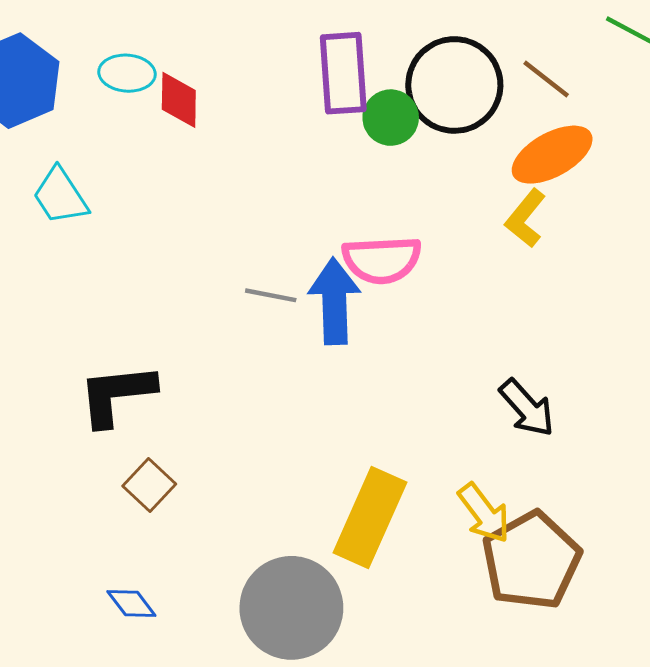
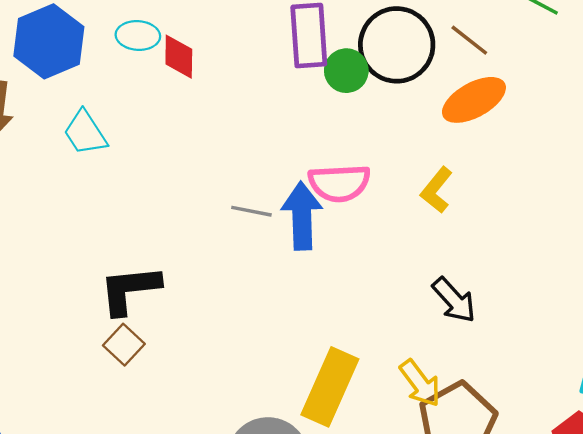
yellow L-shape: (525, 218) -> (436, 190), moved
brown square: (149, 485) -> (124, 345), moved

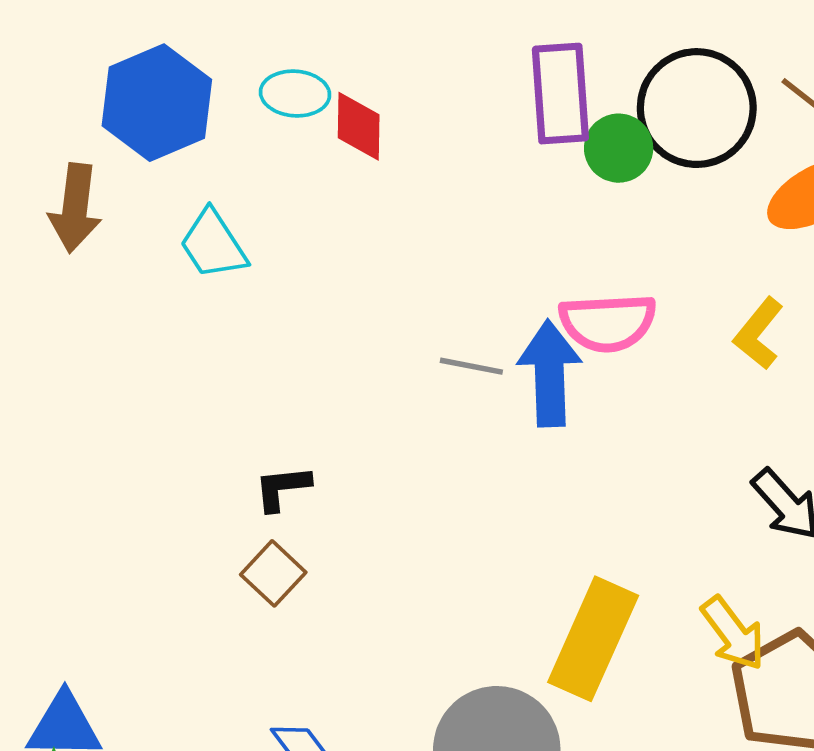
black L-shape: (130, 290) -> (282, 488), size x0.6

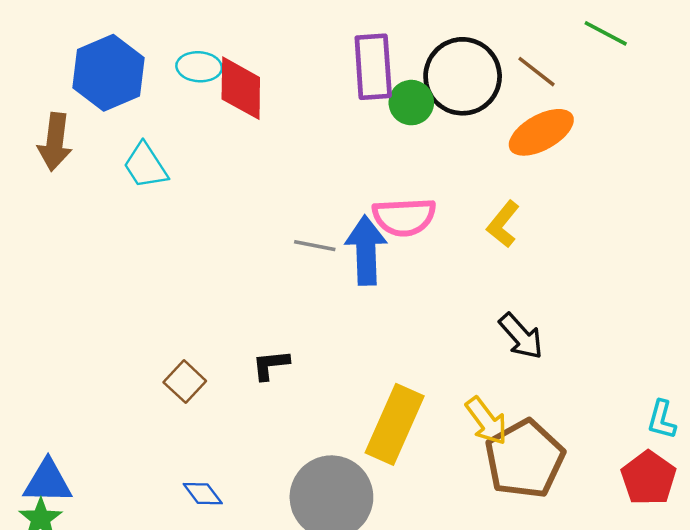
red diamond: (359, 126) -> (241, 88), size x1.4
black L-shape: (282, 488) -> (271, 365), moved

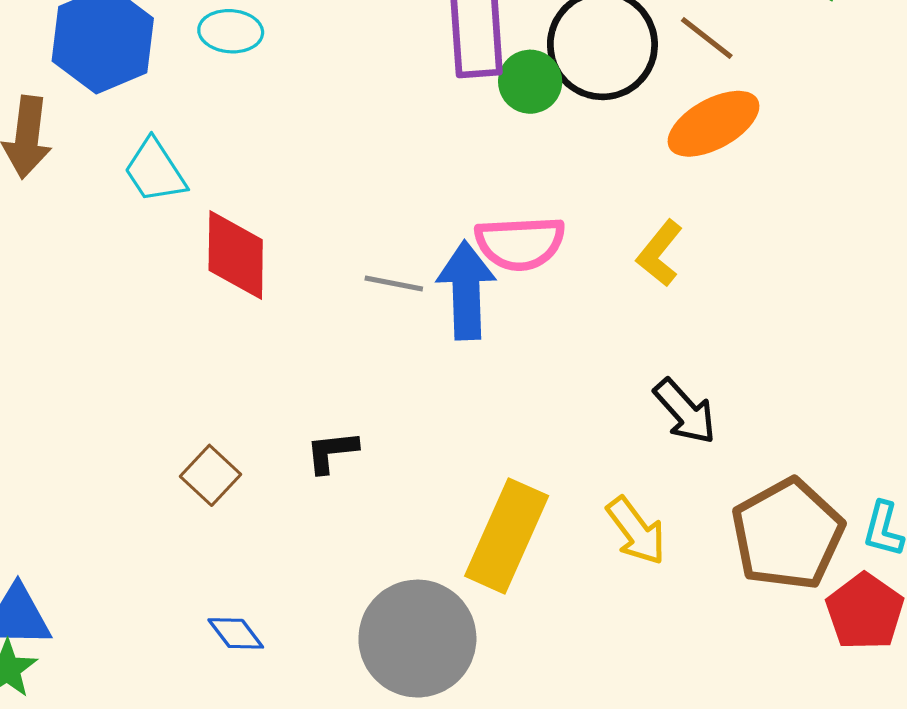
red diamond: (241, 88) -> (236, 255), moved
brown pentagon: (525, 459) -> (788, 534), moved

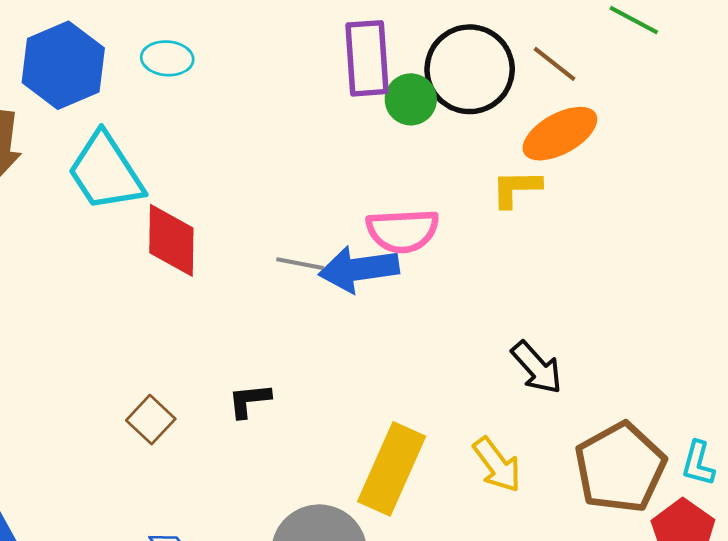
cyan trapezoid: (155, 171) -> (106, 172), size x1.5
yellow L-shape: (660, 253) -> (516, 188), moved, turned 50
blue arrow: (466, 290) -> (359, 269), turned -96

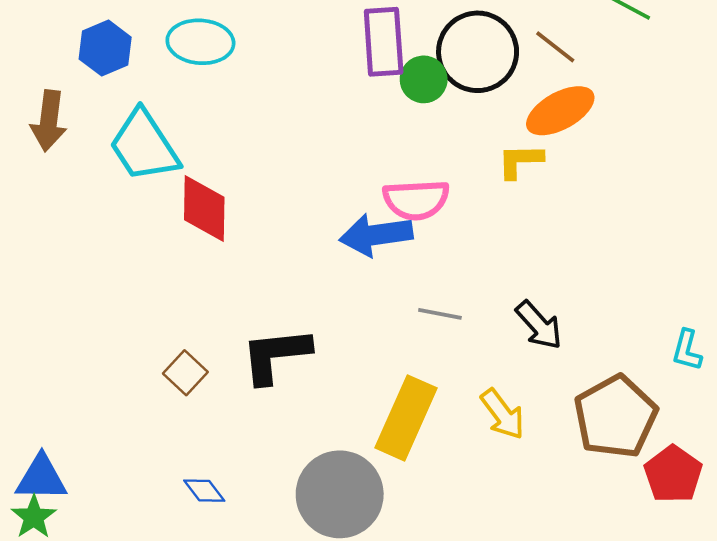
cyan ellipse: (167, 58) -> (200, 42), size x1.4
blue hexagon: (63, 65) -> (105, 48), size x0.7
gray line: (300, 264) -> (440, 314), moved
black L-shape: (249, 400) -> (276, 355), size x1.8
cyan L-shape: (698, 463) -> (687, 350), moved

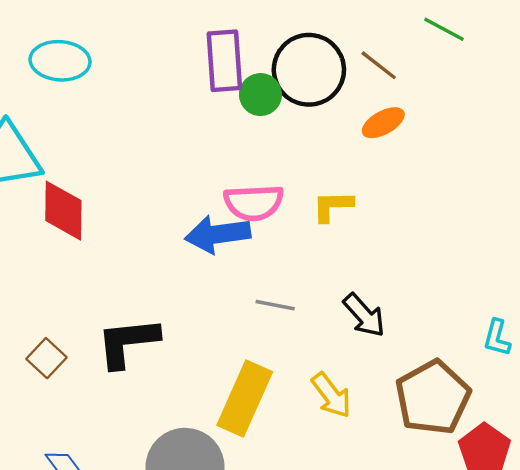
orange ellipse: (560, 111) -> (383, 123), size x0.7
yellow L-shape: (520, 161) -> (333, 206), moved

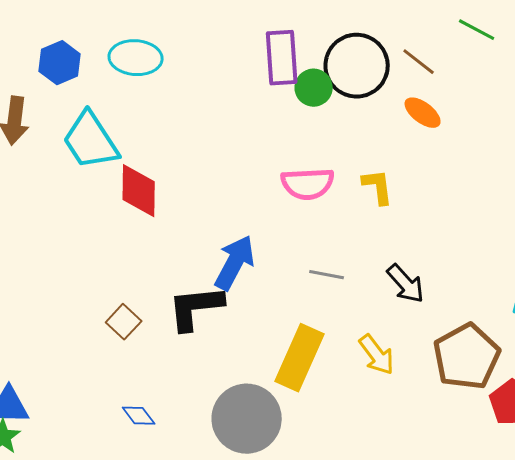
orange ellipse: (383, 123) -> (423, 113), turned 66
yellow L-shape: (333, 206) -> (378, 187), turned 84
blue arrow: (218, 234) -> (235, 263), moved, turned 126

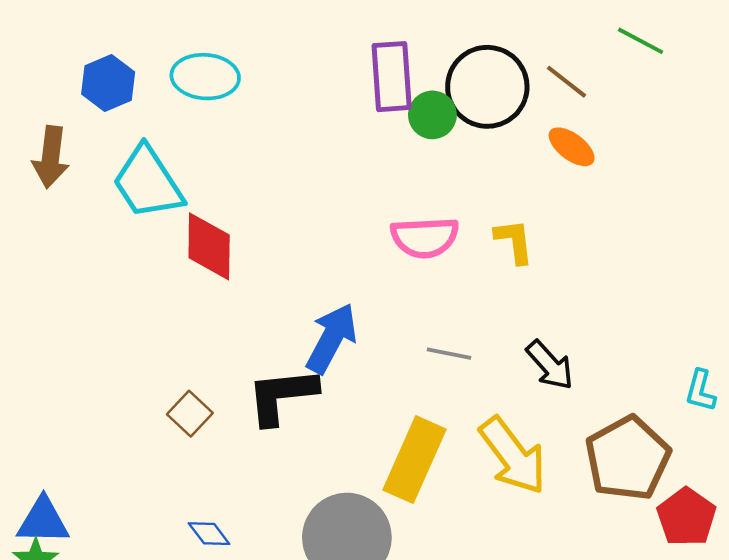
yellow arrow: (377, 355) -> (513, 456), size x1.5

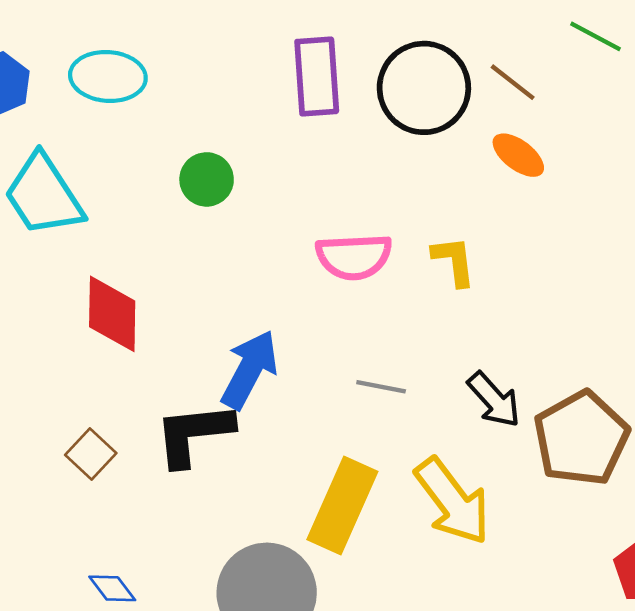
green circle: (432, 115) -> (207, 179), moved
red diamond: (209, 246) -> (112, 314), moved
brown pentagon: (628, 458) -> (581, 438), moved

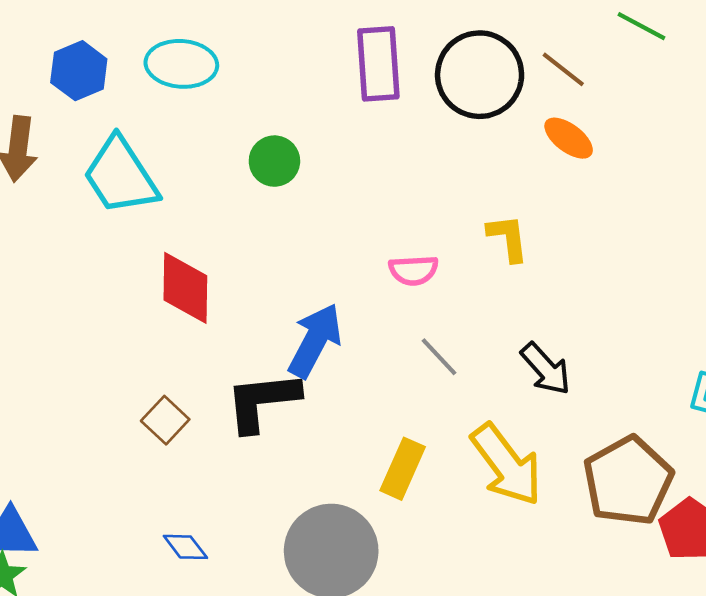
pink semicircle: (354, 257) -> (413, 270), moved, size x0.7
gray line: (381, 387) -> (439, 357), turned 36
brown pentagon: (581, 438) -> (628, 481), moved
yellow rectangle: (342, 505) -> (403, 469), size x0.7

